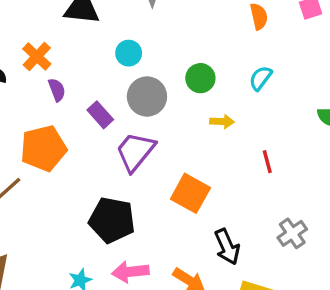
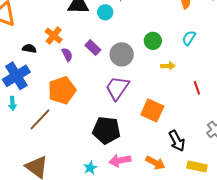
cyan circle: (129, 53) -> (105, 12), moved
purple rectangle: (100, 115) -> (93, 48), moved

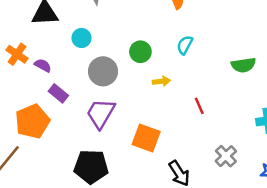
cyan circle: (105, 12) -> (81, 38), moved
purple rectangle: (93, 48) -> (58, 93), moved
purple semicircle: (67, 55) -> (43, 65), moved, turned -32

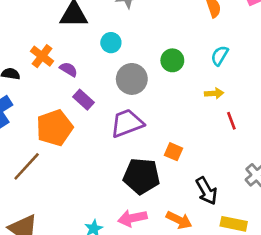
yellow arrow: (161, 81) -> (214, 93), moved
purple trapezoid: (101, 113) -> (127, 123), turned 36
orange square: (146, 138) -> (174, 152), size x0.6
black pentagon: (91, 167) -> (141, 176), moved

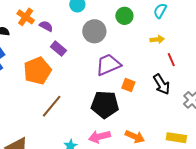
purple trapezoid: (127, 123) -> (108, 65), moved
brown line: (27, 166) -> (52, 106), moved
black arrow: (207, 191) -> (162, 84), moved

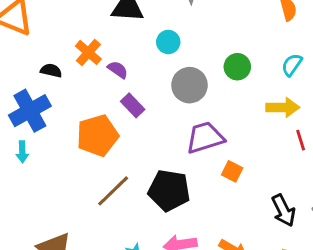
yellow arrow: (157, 39) -> (283, 107), size x1.5
black arrow: (162, 84) -> (283, 210), moved
black pentagon: (105, 105) -> (169, 190), moved

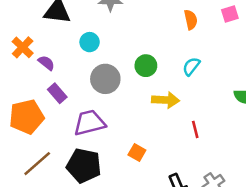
yellow arrow: (283, 107) -> (166, 100), moved
purple trapezoid: (205, 138) -> (90, 123), moved

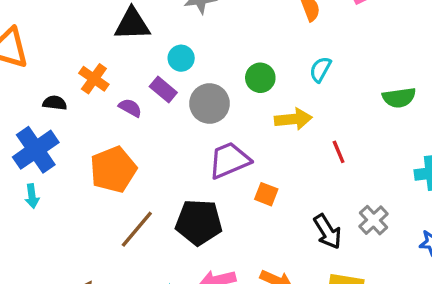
purple semicircle: (46, 63) -> (130, 108), moved
purple rectangle: (57, 93) -> (163, 90), moved
purple trapezoid: (90, 123) -> (229, 160), moved

